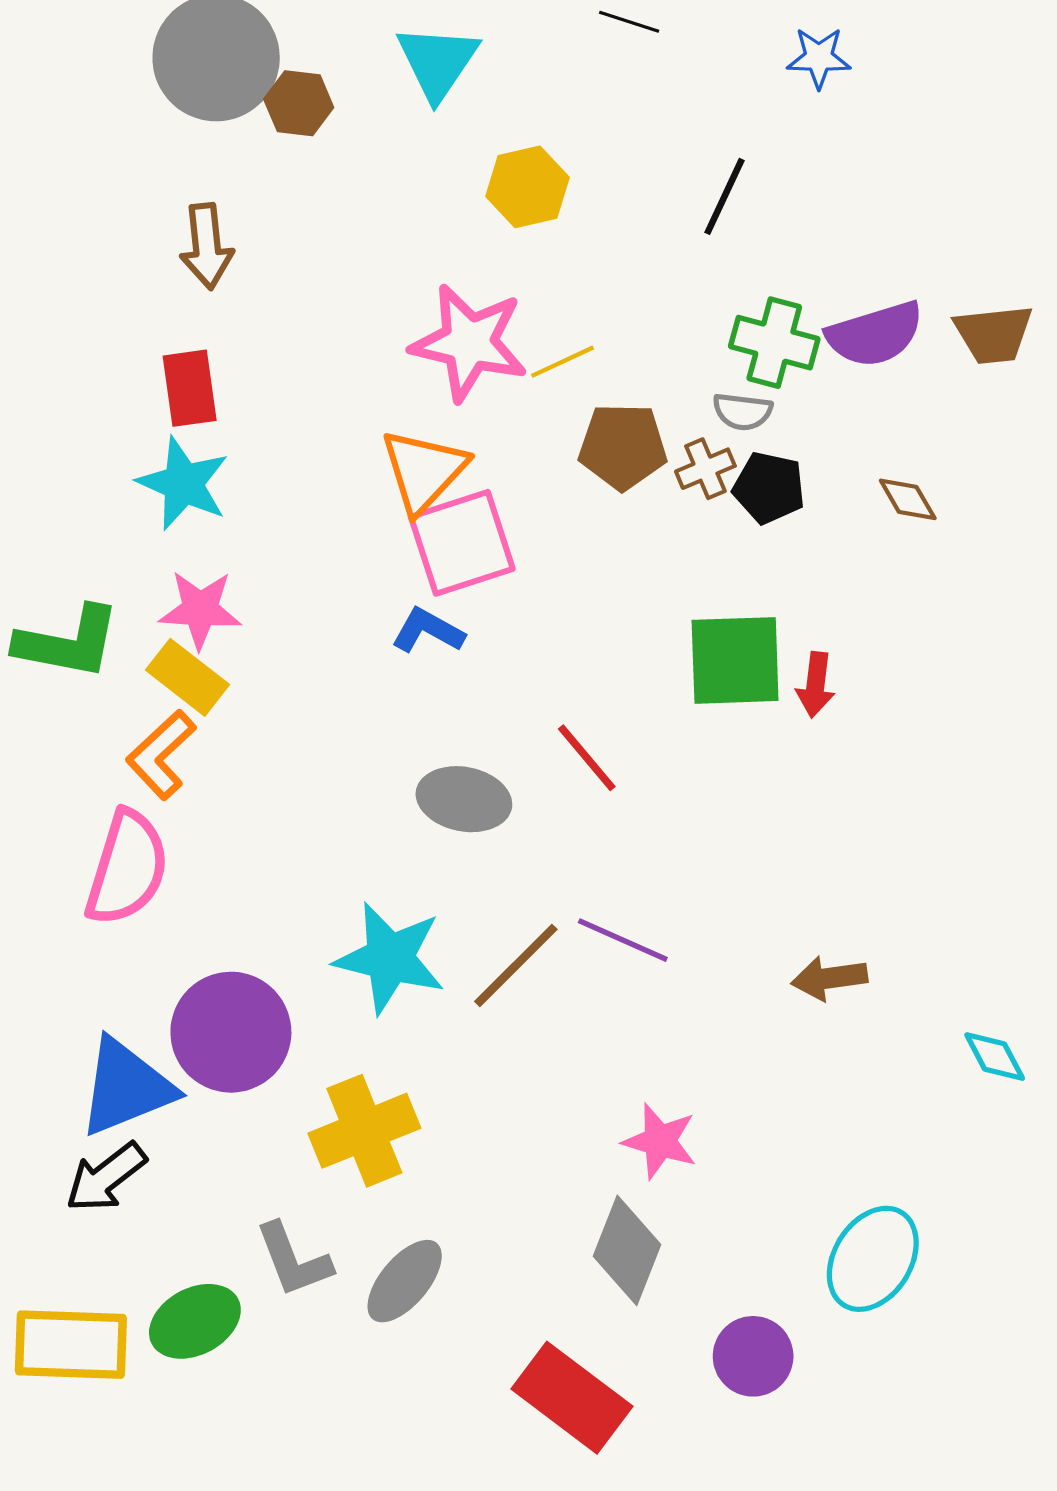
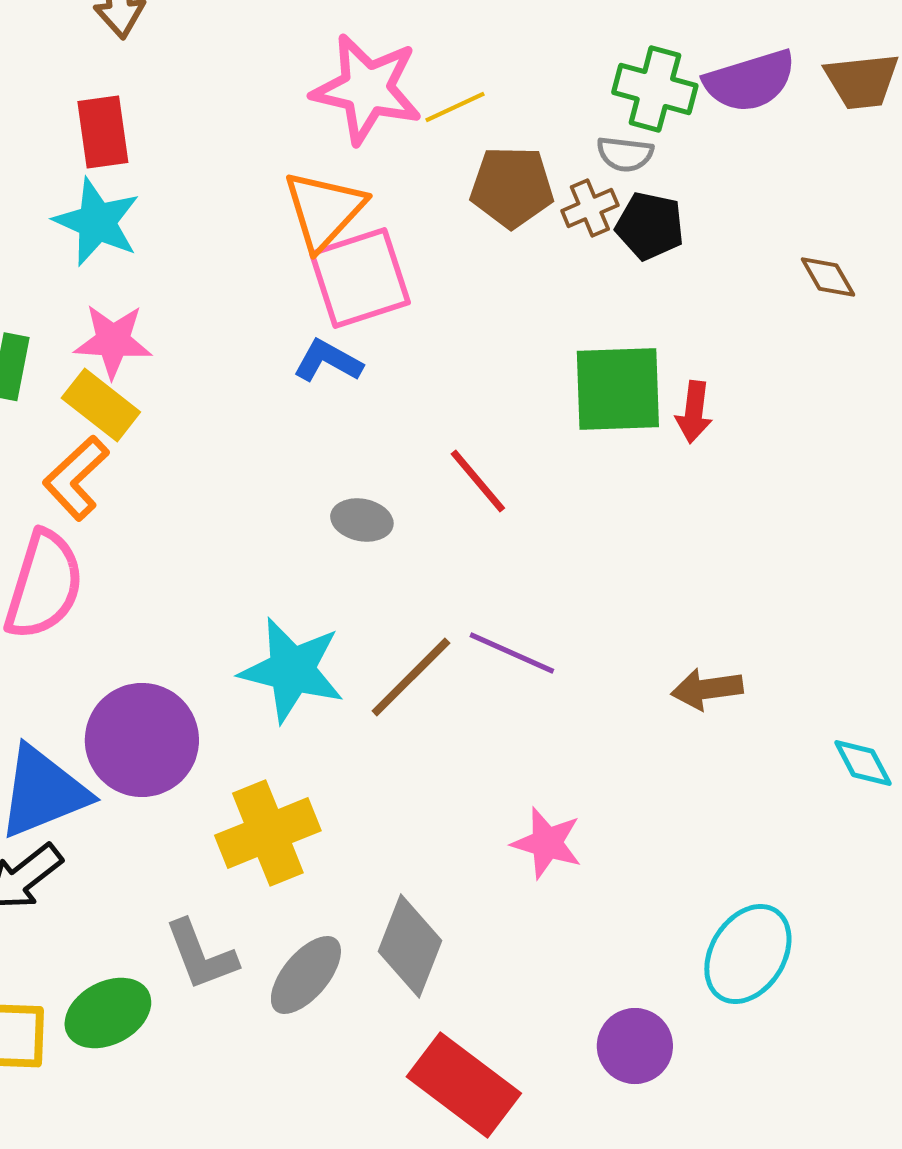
brown diamond: (908, 499) -> (828, 277), moved
gray ellipse: (464, 799) -> (362, 520), size x0.7
gray diamond: (627, 1250) -> (410, 946), moved

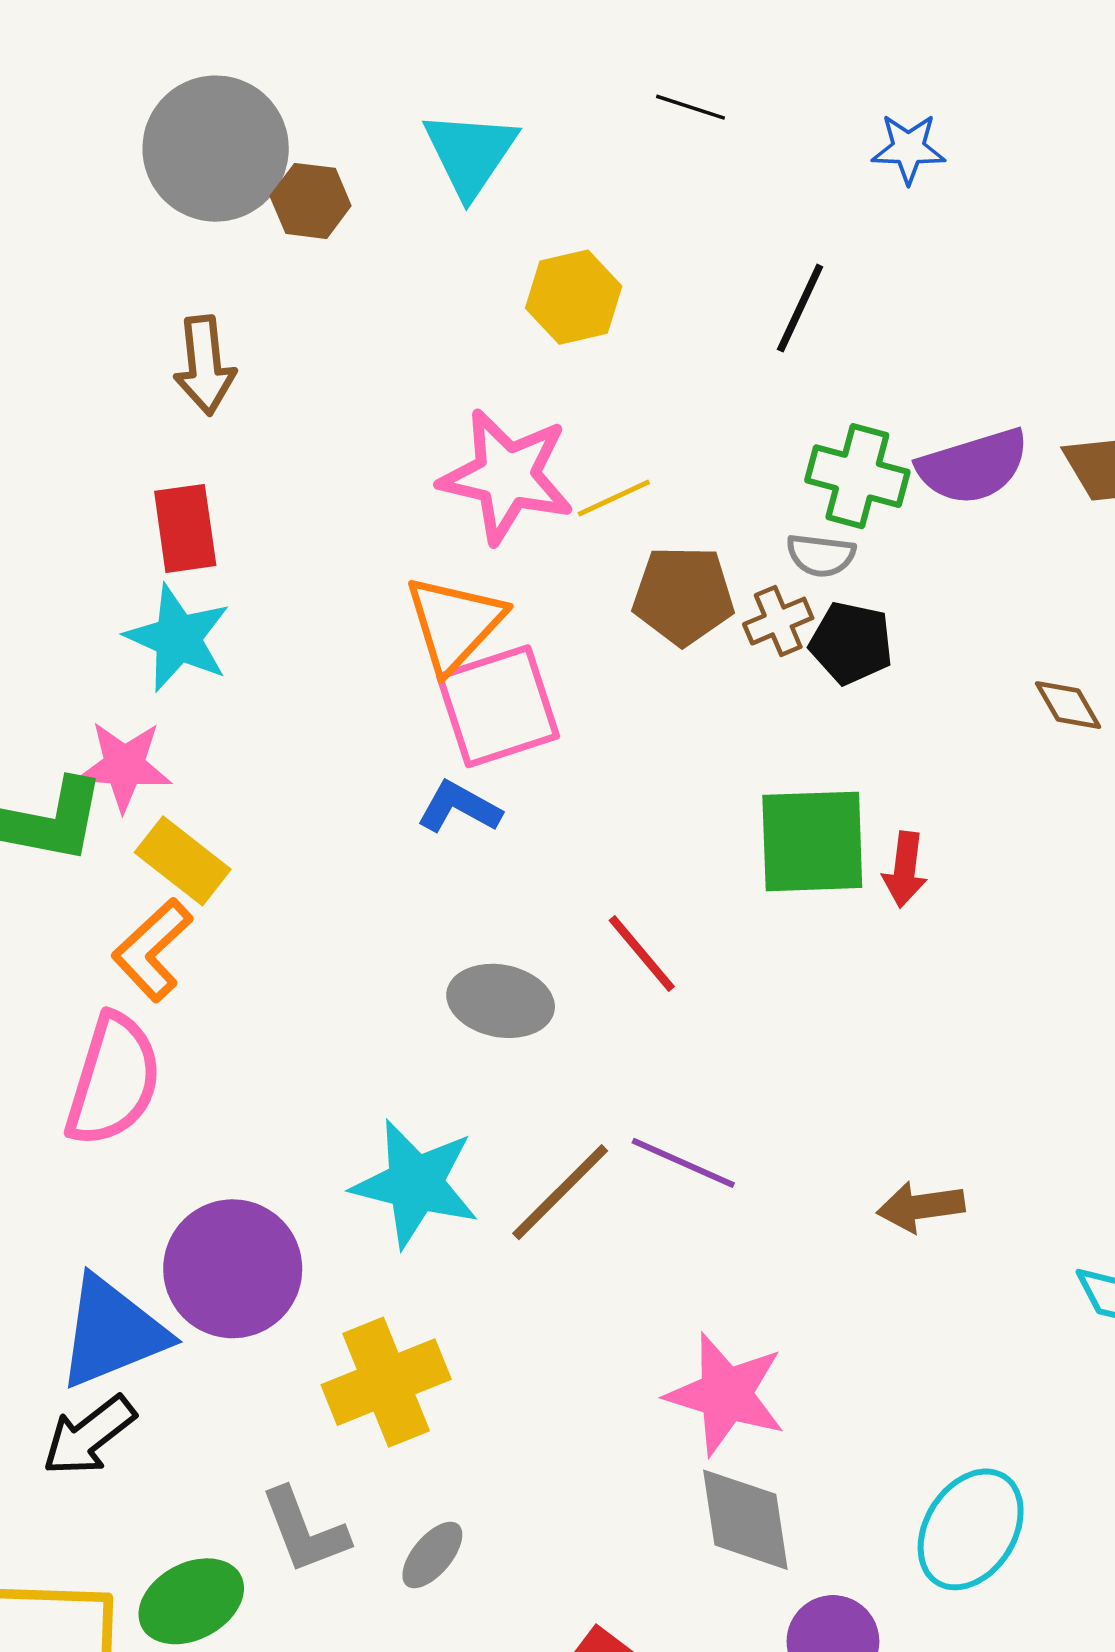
pink star: (113, 341) -> (124, 766), moved
gray ellipse: (362, 520) -> (501, 1001), size x1.4
pink star: (547, 843) -> (726, 1394), size x1.4
gray diamond: (410, 946) -> (745, 1520), moved, turned -30
gray ellipse: (306, 975) -> (432, 1555), size x0.7

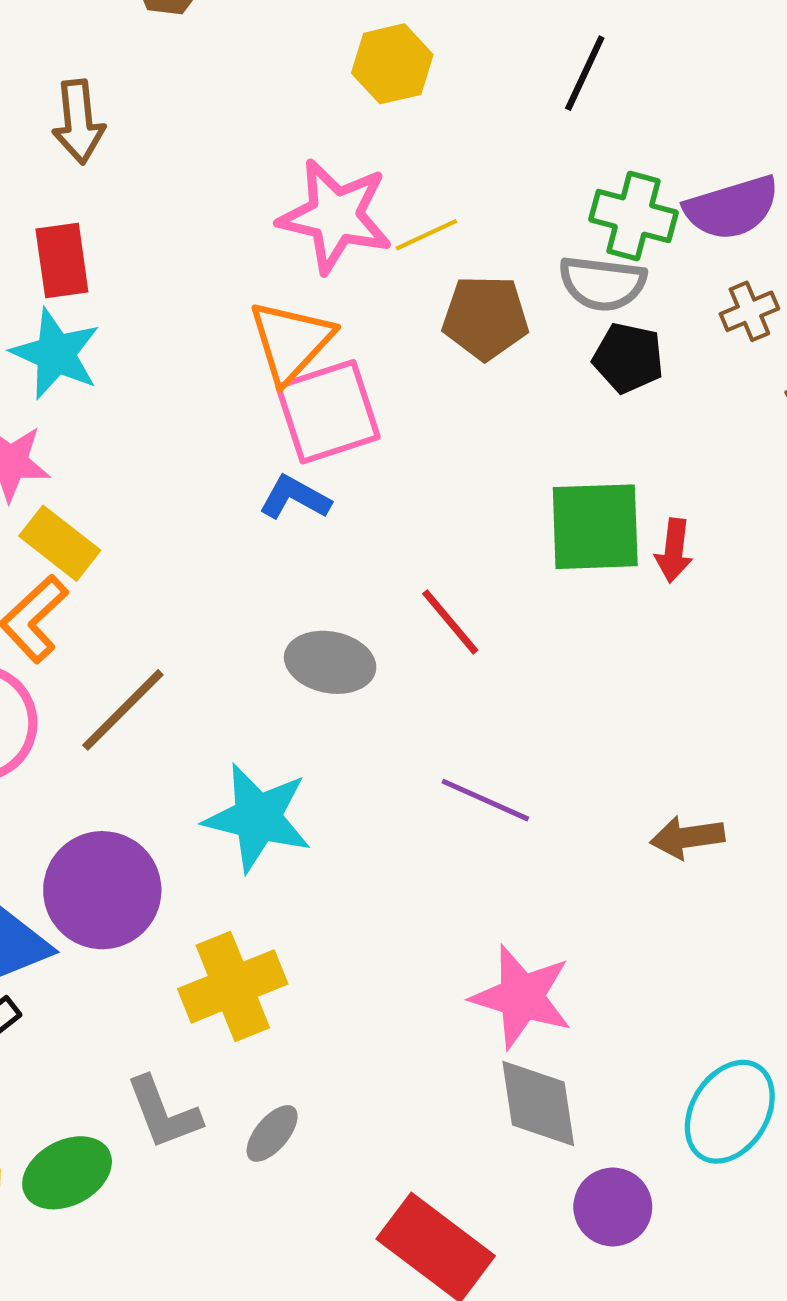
gray semicircle: (821, 555) -> (602, 283), size x1.5
brown cross: (778, 621) -> (749, 311), moved
brown line: (560, 1192) -> (123, 710), moved

